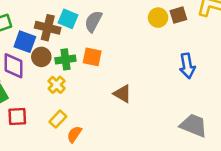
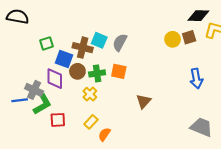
brown triangle: (123, 94) -> (144, 101), turned 42

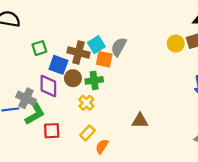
cyan square: (99, 40) -> (96, 45), turned 35
orange square: (119, 71) -> (104, 59), moved
brown triangle: (144, 101) -> (140, 121), moved, turned 49

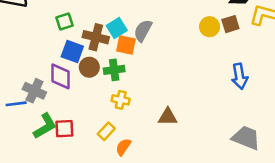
green square: (39, 48) -> (64, 21), moved
yellow cross: (86, 103) -> (121, 100), moved, turned -32
green L-shape: (35, 114) -> (45, 126), moved

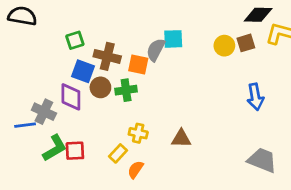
cyan square: (117, 28) -> (173, 39), moved, turned 30
yellow cross: (121, 100) -> (138, 133), moved

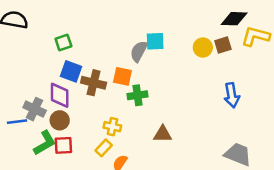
brown cross: (107, 56) -> (94, 83), moved
orange square: (138, 65) -> (122, 76), moved
brown circle: (100, 87) -> (60, 120), moved
green cross: (126, 90) -> (138, 95), moved
yellow cross: (138, 133) -> (112, 127), moved

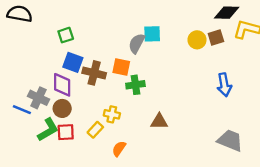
blue line: (17, 122) -> (22, 110), turned 30
yellow rectangle: (104, 148) -> (95, 130), moved

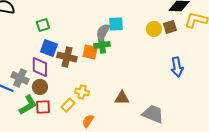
green cross: (135, 85) -> (102, 45), moved
gray trapezoid: (230, 140) -> (153, 114), moved

